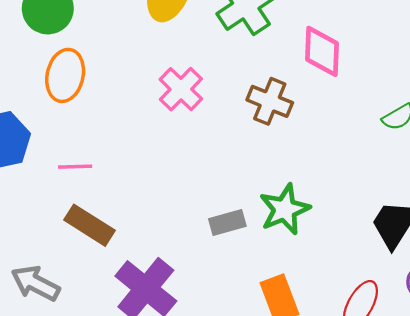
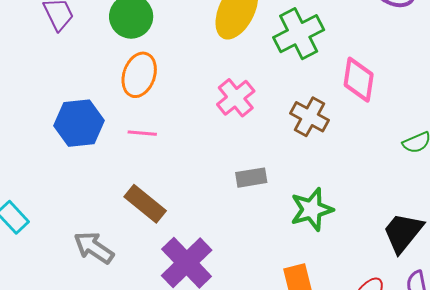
pink line: (75, 167) -> (142, 133), moved
gray rectangle: (227, 223) -> (251, 178), moved

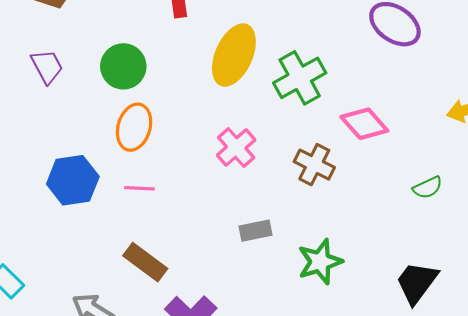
pink diamond: (359, 80) -> (364, 124), turned -48

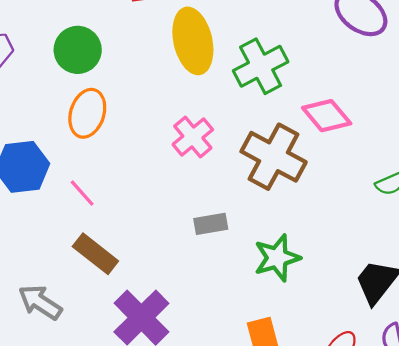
yellow ellipse: (234, 55) -> (193, 41), turned -38
brown cross: (314, 165) -> (274, 157), size x1.5
pink line: (139, 188) -> (82, 193), moved, turned 44

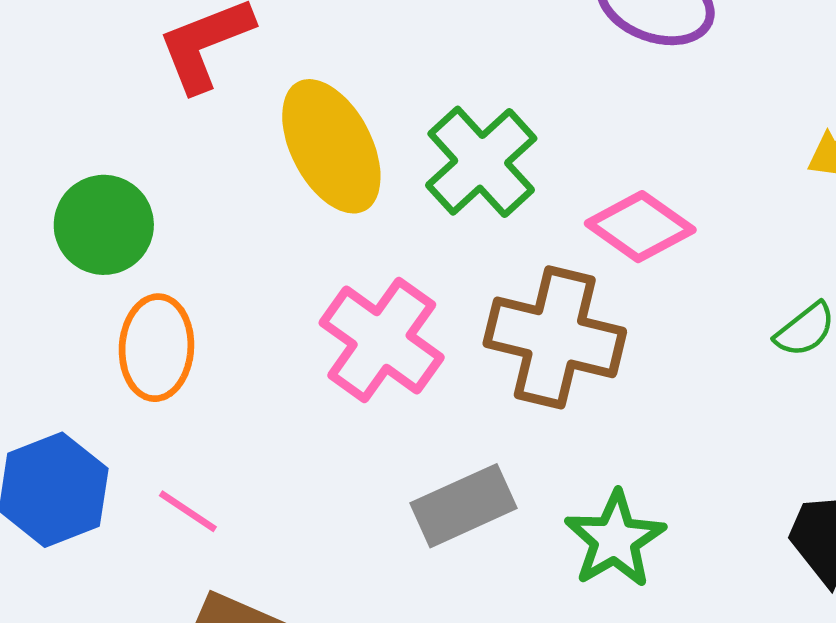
pink cross: (193, 137) -> (382, 340), size x1.4
gray rectangle: (211, 224) -> (463, 506), size x1.4

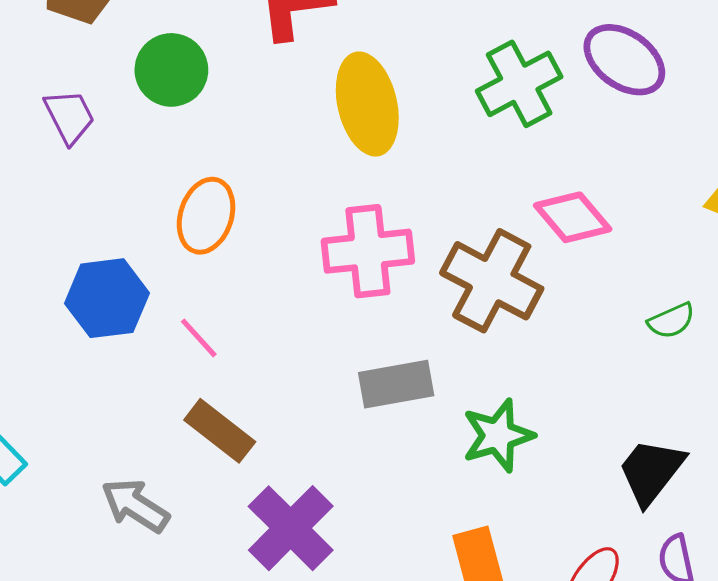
green cross: (481, 162) -> (519, 84), moved
green circle: (104, 225) -> (171, 70), moved
pink cross: (382, 340) -> (368, 251), turned 34

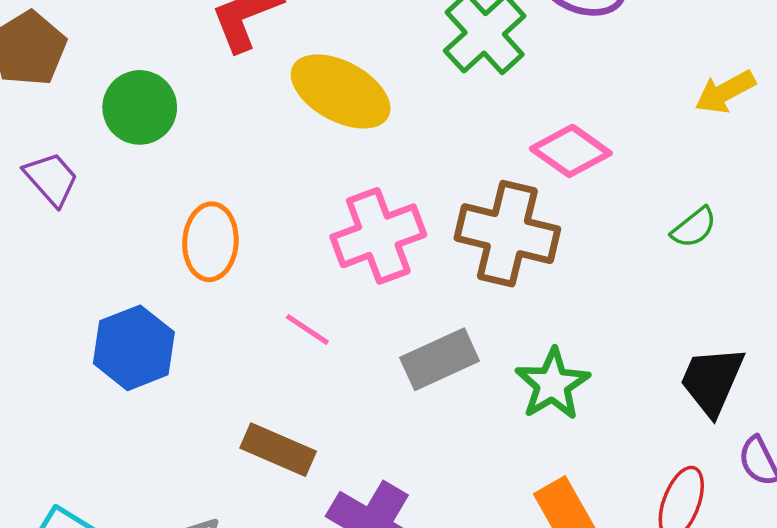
yellow ellipse: (367, 104) -> (341, 91), turned -34
pink line: (199, 338) -> (307, 329), moved

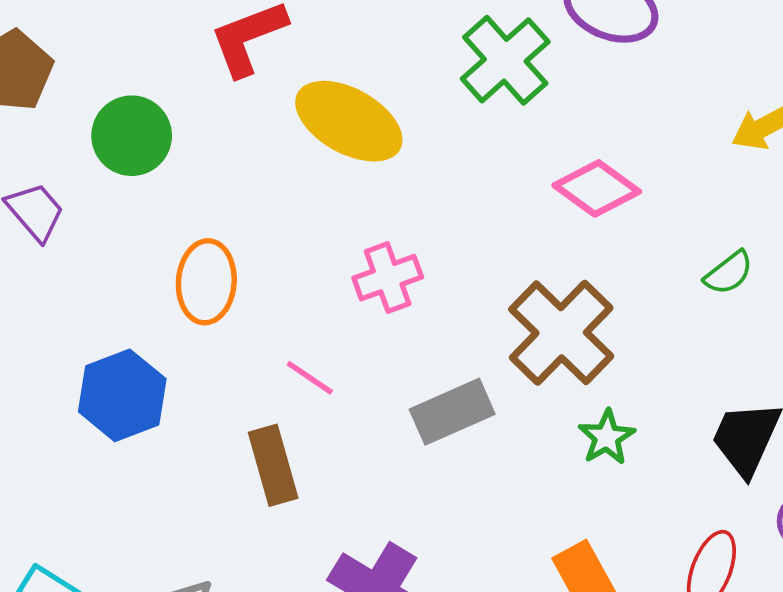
brown cross: (507, 234) -> (561, 333), moved, turned 30
pink cross: (378, 236) -> (388, 278), size x0.7
green star: (552, 384) -> (607, 437), moved, size x0.7
brown rectangle: (278, 450) -> (273, 465), moved, turned 50

